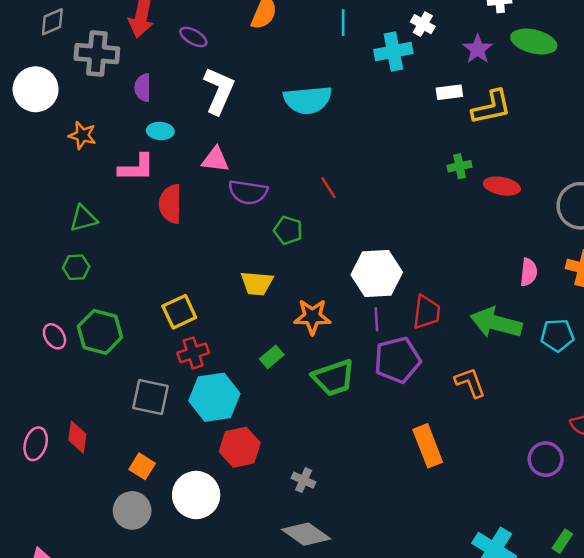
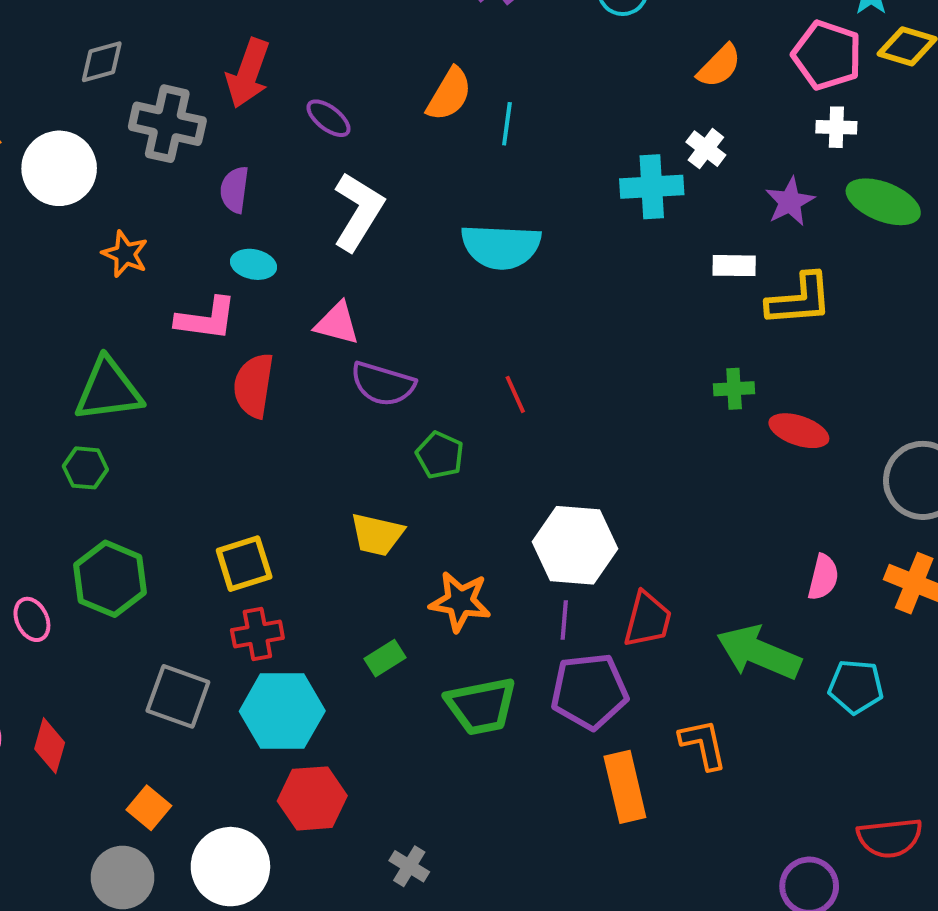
cyan line: (343, 23) -> (507, 124), moved
green triangle: (83, 218) -> (108, 390), size x1.5
pink ellipse: (54, 336) -> (32, 619), moved
orange rectangle: (428, 446) -> (625, 787), moved

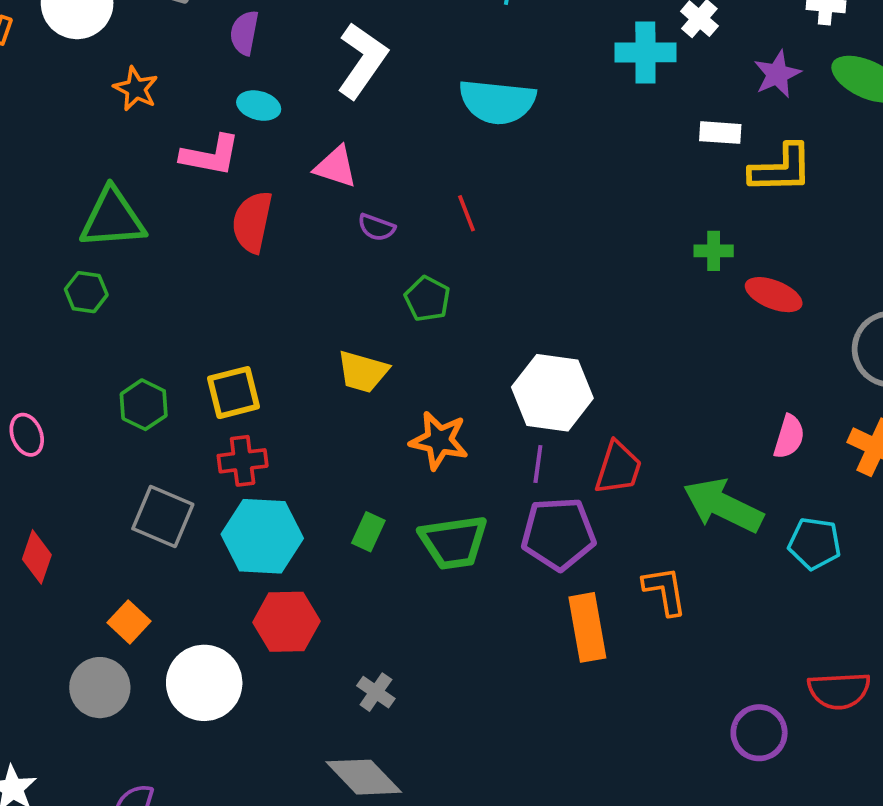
purple semicircle: (383, 384) -> (376, 227), size x0.6
red line: (515, 394) -> (467, 213), moved
green hexagon: (110, 579) -> (144, 405), moved, size x0.7
green rectangle: (385, 658) -> (368, 532), moved, turned -36

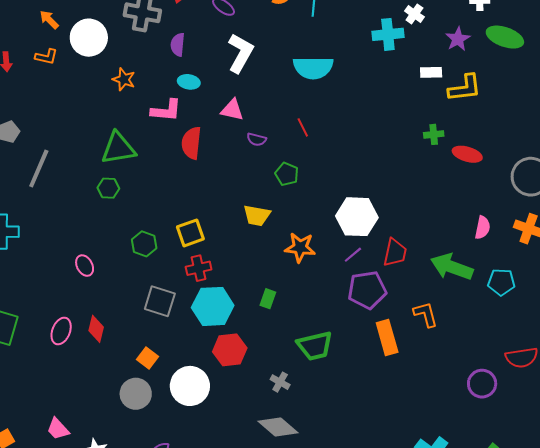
purple line: (538, 464) -> (353, 255), turned 48
green trapezoid: (454, 542) -> (315, 346), moved

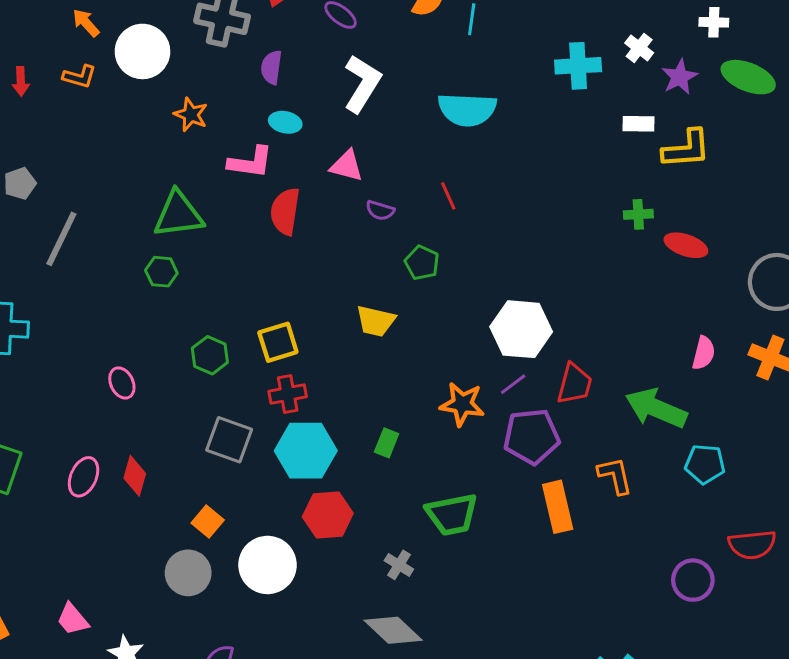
white cross: (414, 14) -> (639, 48), moved
orange star: (300, 247) -> (462, 404), moved
cyan pentagon: (501, 282) -> (705, 464), moved

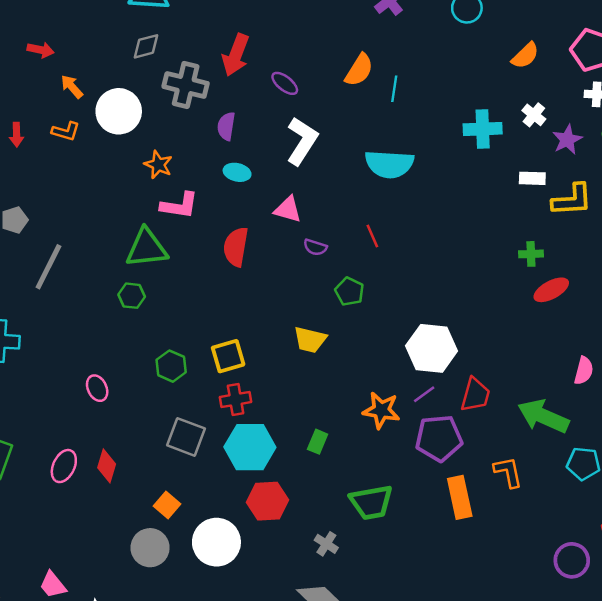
pink L-shape: (250, 162) -> (179, 205), moved
red ellipse: (686, 245) -> (551, 290), moved, turned -48

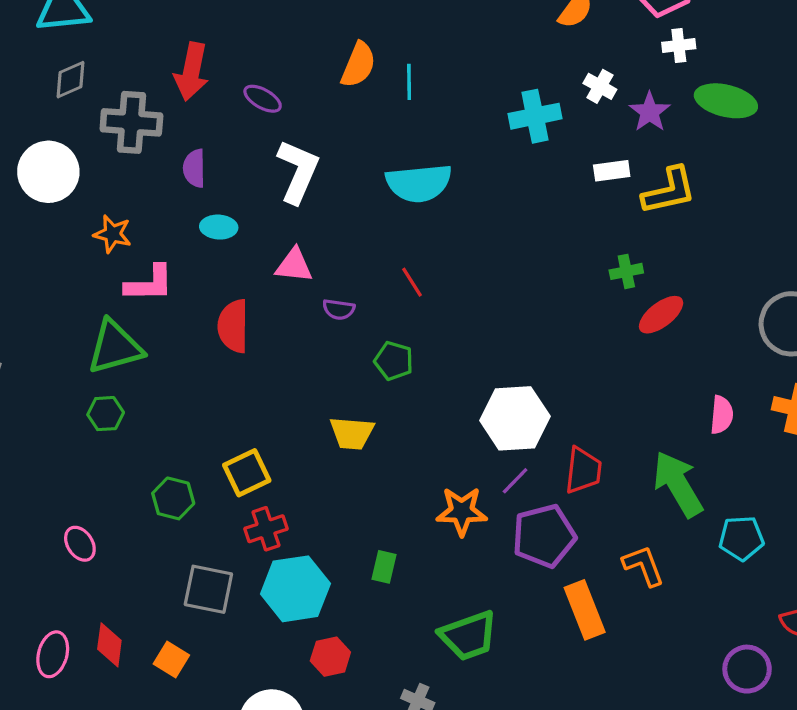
green arrow: (543, 416) -> (678, 484), turned 45
red hexagon: (267, 501) -> (330, 657), size x0.7
orange square: (167, 505) -> (171, 660), moved

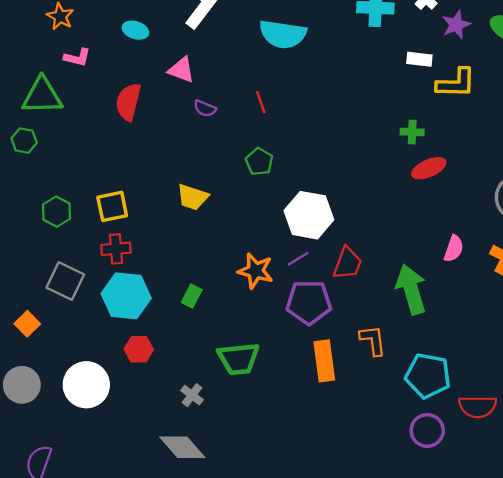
pink L-shape: (149, 284) -> (77, 57), size x0.7
green pentagon: (394, 361) -> (259, 162), moved
cyan pentagon: (741, 538) -> (428, 376), moved, size x1.4

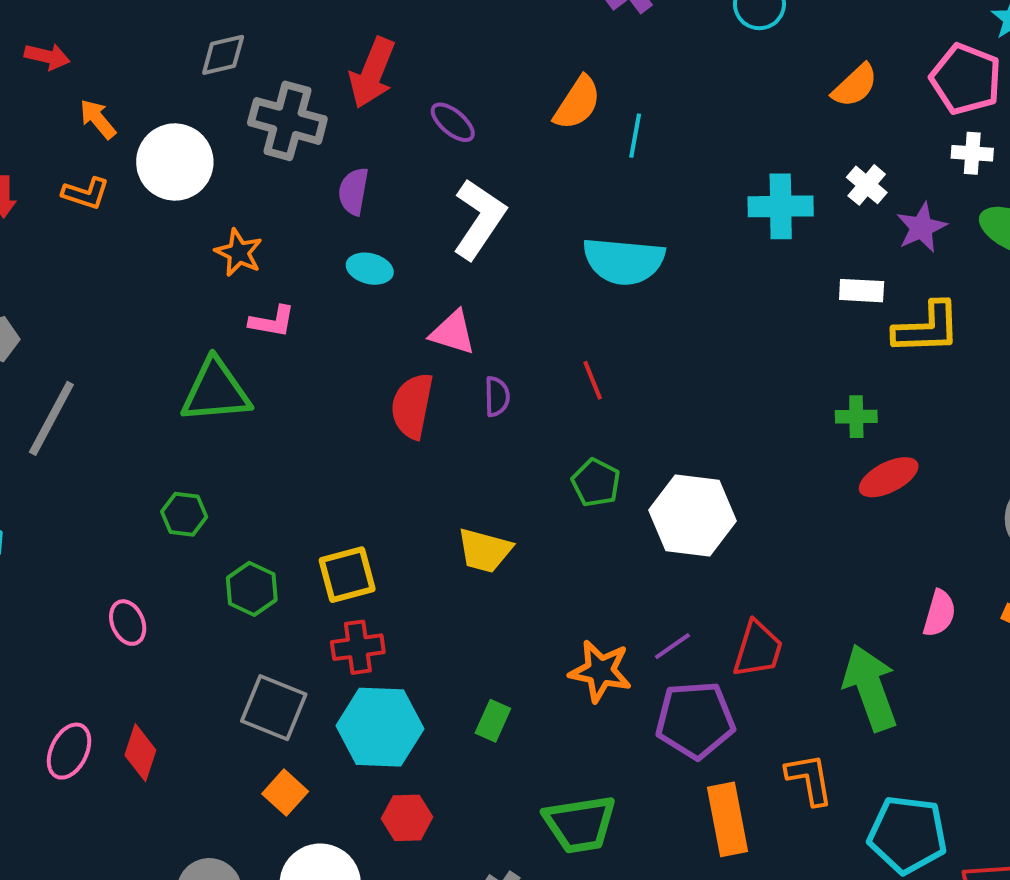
red semicircle: (128, 102) -> (412, 406), moved
purple semicircle: (205, 108) -> (497, 397), turned -110
green hexagon: (24, 141) -> (184, 514), moved
white hexagon: (309, 215) -> (693, 515), moved
orange square: (27, 324) -> (285, 793), moved

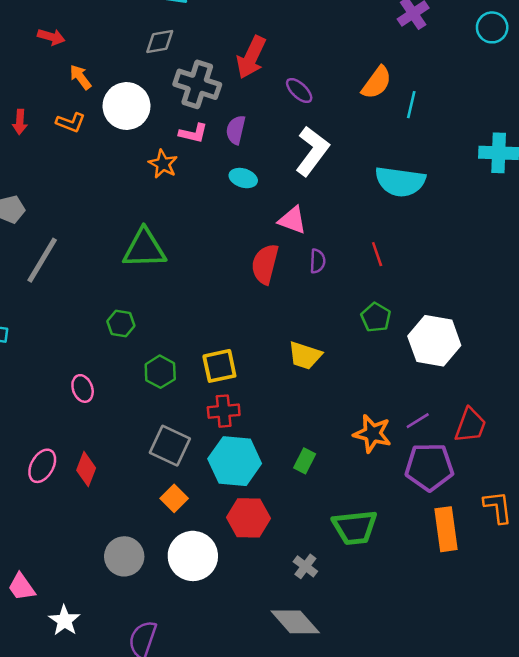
pink L-shape: (272, 321) -> (193, 133), moved
red hexagon: (407, 818) -> (248, 518), size x1.4

